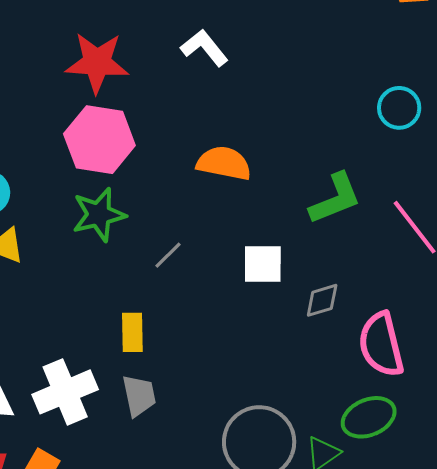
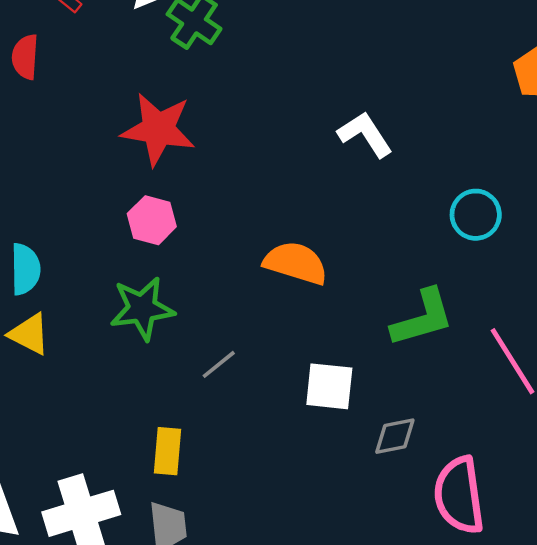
white L-shape: (204, 48) -> (365, 134), moved
cyan circle: (399, 108) -> (476, 215), moved
pink hexagon: (99, 140) -> (152, 220), size x0.6

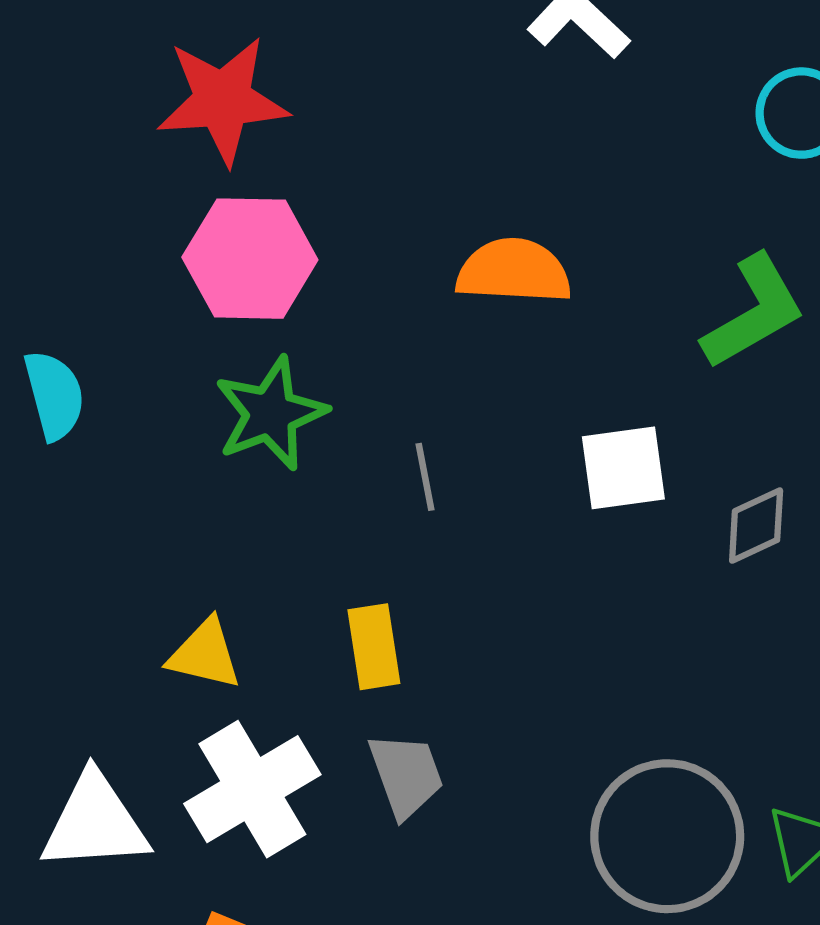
pink hexagon: (152, 220) -> (250, 259), size x1.5
yellow triangle: (29, 334) -> (205, 654), moved
gray line: (219, 364) -> (425, 477), turned -48

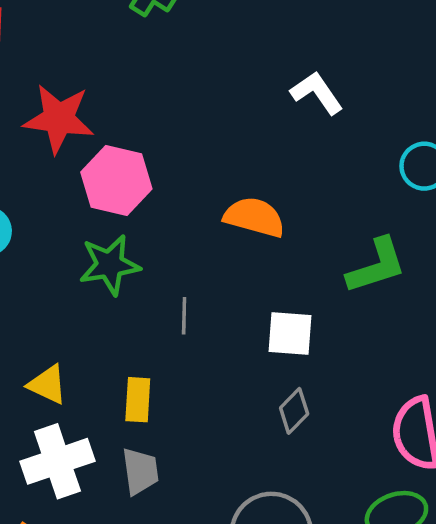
red star: (223, 100) -> (59, 119), moved
gray diamond: (756, 526) -> (294, 411), moved, turned -33

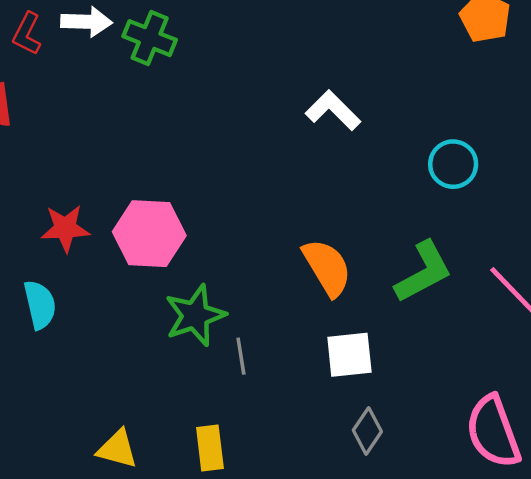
red star: (59, 119) -> (65, 228), moved, size x0.7
orange semicircle: (254, 217) -> (327, 268), moved, turned 54
green star: (110, 265) -> (195, 315), moved

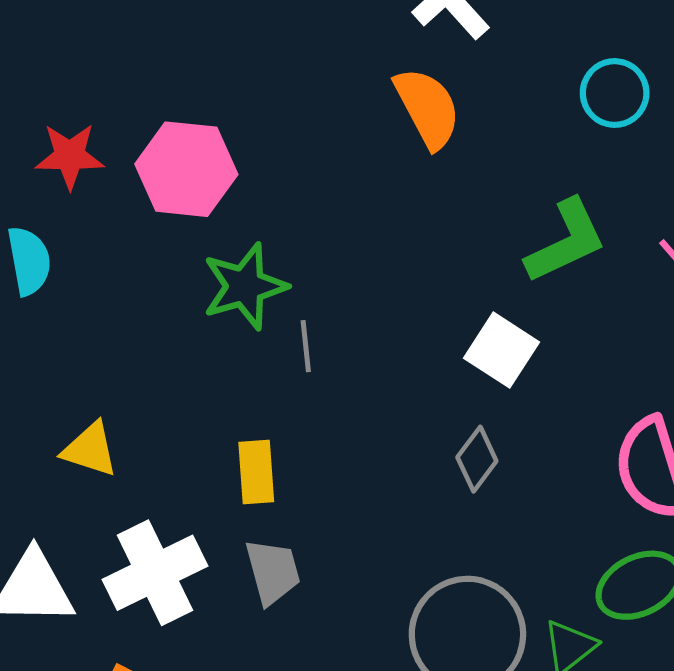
orange semicircle: (327, 268) -> (427, 108), moved
white square: (349, 355) -> (502, 350), moved, turned 36
yellow triangle: (117, 449) -> (90, 449), moved

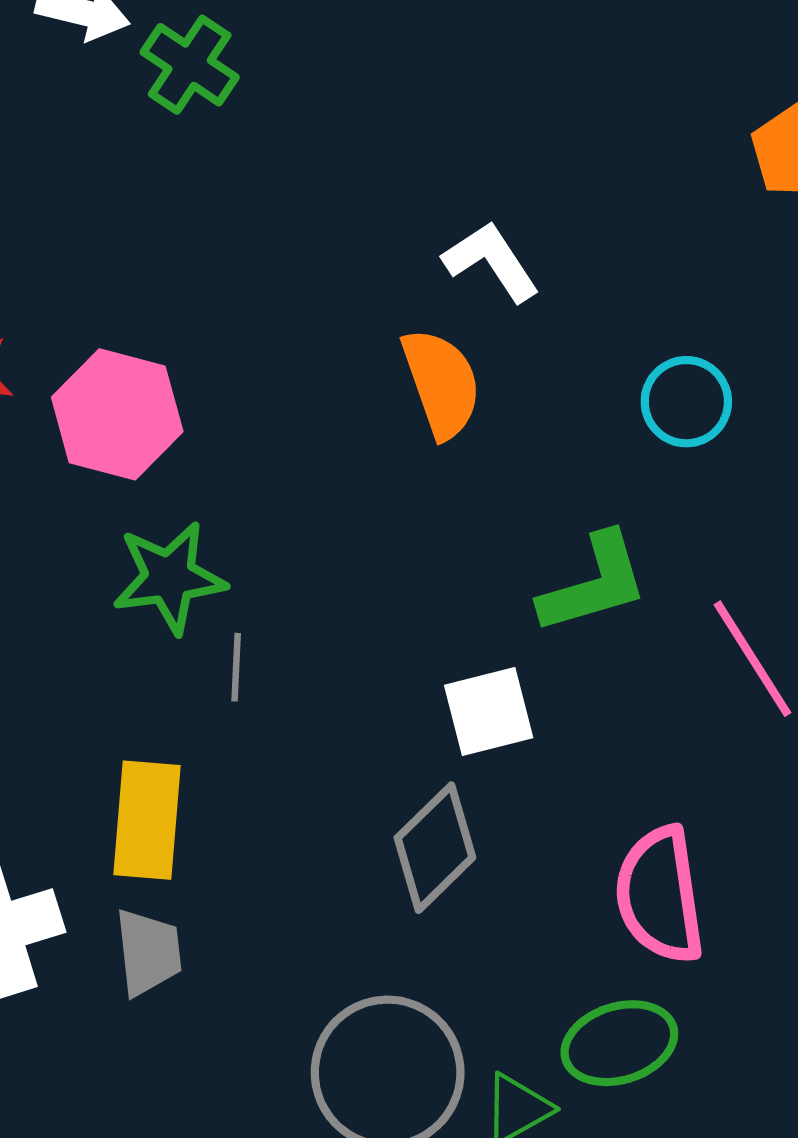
white square: (502, 350) -> (489, 712), turned 34
gray diamond: (477, 459) -> (435, 848), size x1.5
yellow rectangle: (256, 472) -> (147, 820), size x1.4

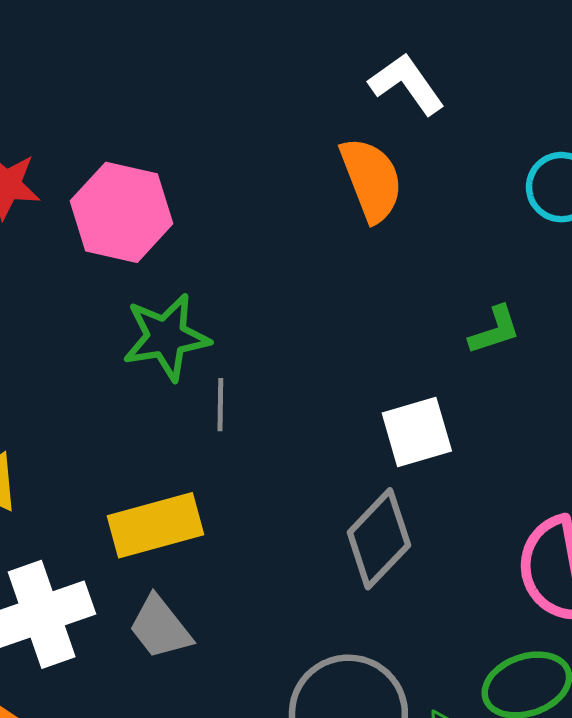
green L-shape: (594, 584) -> (495, 330), size x0.6
yellow rectangle: (147, 820) -> (156, 525), turned 72
gray trapezoid: (148, 952) -> (160, 627), turned 150

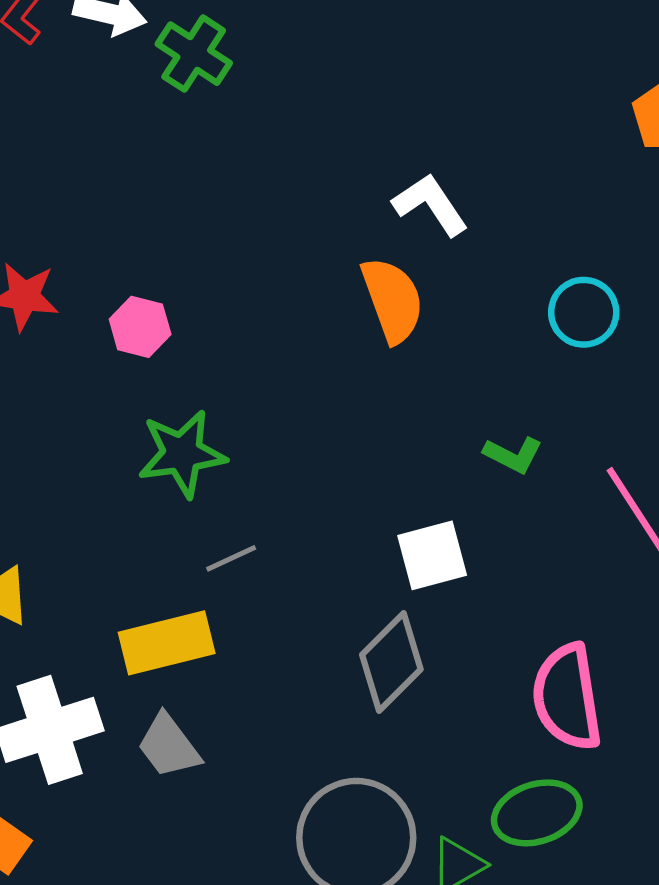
pink hexagon: (122, 212) -> (140, 327), size x0.6
green L-shape: (495, 330) -> (513, 455), turned 44
gray line: (220, 405) -> (231, 558), moved, turned 63

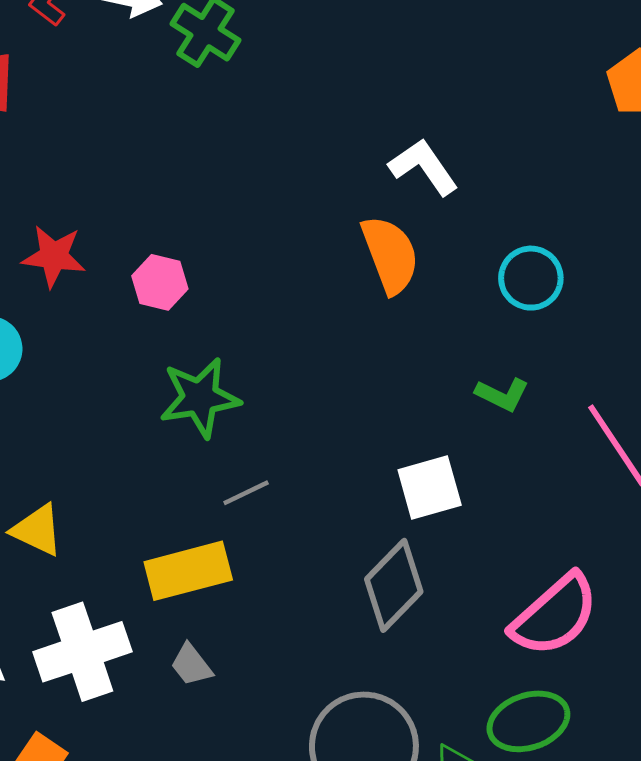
cyan circle: (584, 312) -> (531, 278), moved
pink semicircle: (567, 697) -> (555, 615), turned -122
gray trapezoid: (169, 746) -> (191, 665), size x0.7

